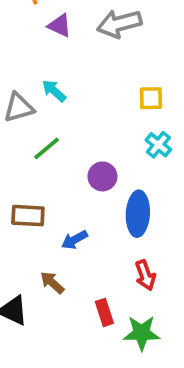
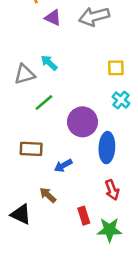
purple circle: (102, 176) -> (82, 122), size x1.5

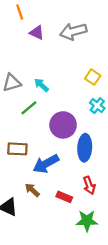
cyan arrow: (49, 63) -> (41, 85), moved
yellow square: (116, 68) -> (93, 77), turned 35
blue arrow: (63, 166) -> (46, 164), size x1.6
red rectangle: (84, 216) -> (64, 197), moved, turned -49

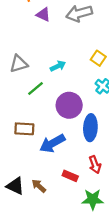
cyan arrow: (41, 85) -> (58, 66), moved, turned 112
brown arrow: (32, 190) -> (39, 186), moved

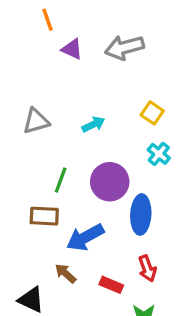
green line: (35, 88) -> (61, 180), moved, turned -30
brown arrow: (39, 186) -> (65, 273), moved

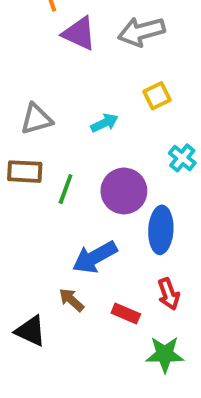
purple triangle: (72, 49) -> (79, 33), size x1.4
yellow square: (152, 113) -> (157, 96), moved, turned 30
brown rectangle: (44, 216) -> (25, 172), moved

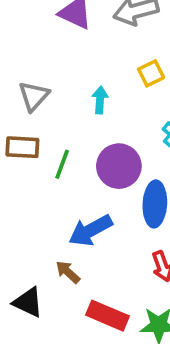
gray triangle: (36, 119) -> (34, 96), turned -32
cyan arrow: (104, 123) -> (100, 100), turned -60
red rectangle: (126, 313) -> (108, 316), moved, size x1.5

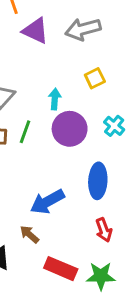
green line: (62, 164) -> (25, 132), moved
purple circle: (119, 166) -> (70, 129), moved

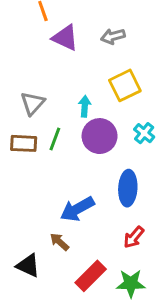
gray arrow: (83, 29) -> (113, 36), size x0.7
yellow square: (95, 78) -> (125, 85), size x1.5
red arrow: (104, 230) -> (134, 237), turned 60
red rectangle: (61, 269) -> (91, 276), turned -68

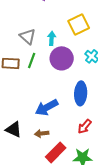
gray triangle: (33, 103) -> (28, 36), moved, turned -30
brown arrow: (59, 242) -> (42, 133), moved, turned -48
black triangle: (28, 266) -> (14, 129), moved

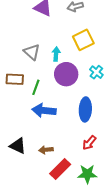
green line: (32, 60) -> (36, 87), moved
blue arrow: (47, 107) -> (44, 110), moved, turned 35

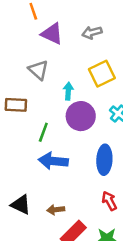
gray triangle: (32, 52) -> (38, 70), moved
brown rectangle: (15, 79) -> (16, 105), moved
red arrow: (89, 143) -> (109, 201), turned 112

